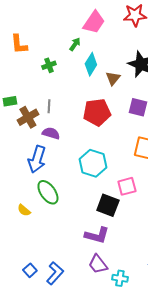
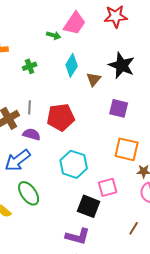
green arrow: (75, 44) -> (54, 35), moved, turned 72
red pentagon: (97, 112) -> (61, 117), moved
blue arrow: (37, 159) -> (18, 160), turned 36

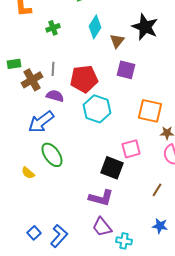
purple square: (119, 108) -> (126, 70), moved
cyan hexagon: (74, 164) -> (97, 109), moved

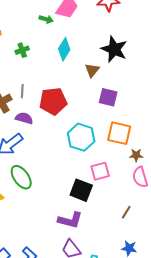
brown triangle: (117, 41) -> (92, 70), moved
purple square: (126, 70) -> (108, 97), moved
cyan hexagon: (97, 109) -> (81, 137), moved

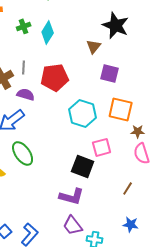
cyan diamond: (64, 49) -> (48, 32), moved

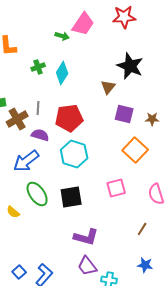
orange square: (121, 109) -> (135, 150), turned 30
cyan hexagon: (83, 113) -> (74, 154), moved
brown star: (138, 131) -> (152, 119), moved
black square: (83, 166) -> (71, 197), moved, turned -30

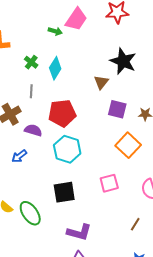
green cross: (38, 67) -> (31, 62), turned -32
gray line: (38, 108) -> (31, 91), moved
blue arrow: (26, 161) -> (19, 156), size x0.6
green ellipse: (37, 194) -> (30, 213), moved

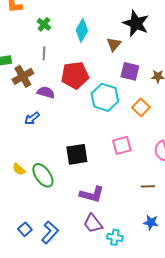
cyan diamond: (55, 68) -> (82, 30), moved
orange square: (128, 145) -> (141, 107), size x0.7
cyan hexagon: (67, 149) -> (105, 97), moved
brown line: (135, 224) -> (148, 186), turned 56

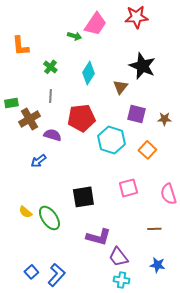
purple trapezoid: (93, 223) -> (118, 257), moved

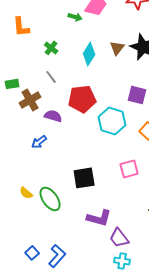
brown triangle: (120, 87) -> (117, 48), moved
gray line: (50, 96) -> (51, 77), turned -40

